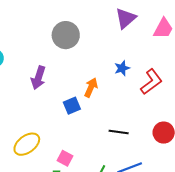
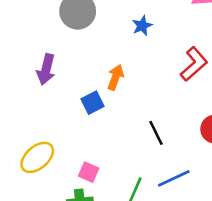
blue star: (122, 68) -> (142, 26), moved
black line: (119, 132) -> (156, 133), turned 60

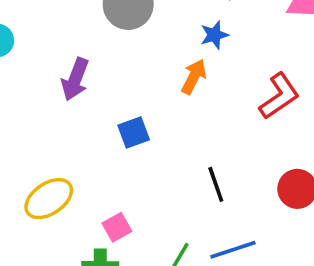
orange arrow: (116, 77) -> (194, 77), moved
pink square: (89, 172) -> (117, 227), turned 30

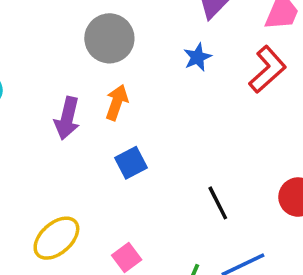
orange arrow: (194, 77) -> (117, 102), moved
red L-shape: (279, 96) -> (267, 69), moved

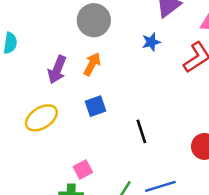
black line: (218, 203) -> (141, 131), moved
yellow ellipse: (56, 238) -> (41, 118), moved

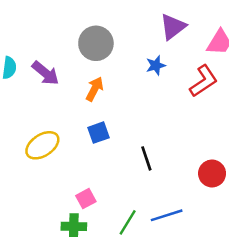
purple arrow: (57, 70) -> (45, 73), moved, turned -72

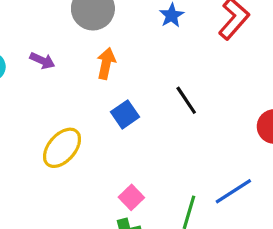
purple arrow: (45, 73) -> (42, 61), size x0.7
black line: (146, 158) -> (186, 100), moved

